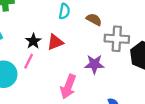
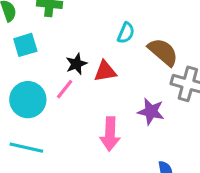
brown semicircle: (94, 19) -> (163, 52), size x1.5
pink arrow: (68, 87) -> (110, 134), turned -30

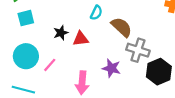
pink line: (65, 89) -> (50, 65), moved

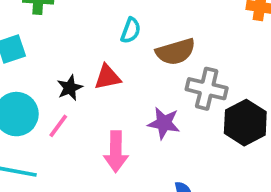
brown semicircle: (122, 27) -> (176, 52), turned 125
black star: (61, 33) -> (70, 88), moved

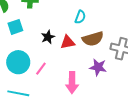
brown semicircle: (176, 52) -> (93, 39), moved
black star: (70, 88) -> (48, 37), moved

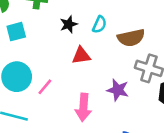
black star: (48, 37) -> (69, 24), moved
brown semicircle: (93, 39) -> (131, 38), moved

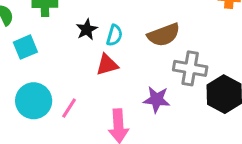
cyan semicircle: (99, 25) -> (114, 35), moved

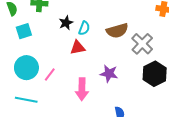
gray cross: (190, 68) -> (142, 44), moved, turned 30

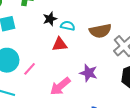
cyan semicircle: (84, 28) -> (68, 26), turned -104
pink arrow: (82, 89) -> (60, 86), turned 45

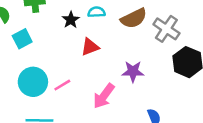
cyan semicircle: (68, 26) -> (96, 12), moved
pink line: (30, 69) -> (62, 85), turned 32

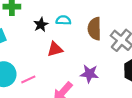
brown semicircle: (134, 18) -> (95, 29), turned 110

